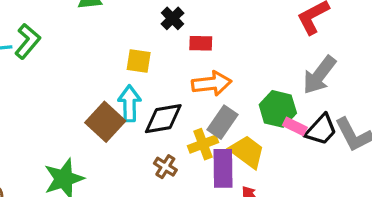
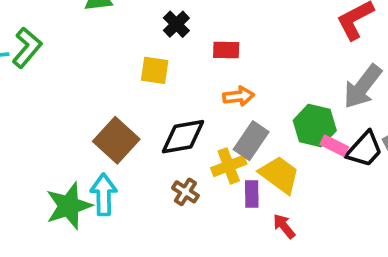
black cross: (173, 18) -> (176, 24), moved
orange arrow: (212, 84) -> (239, 96), size x0.7
cyan arrow: (129, 103) -> (104, 195), moved
purple rectangle: (223, 168) -> (252, 194), size x0.6

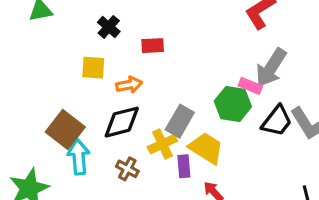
orange arrow: (239, 96) -> (129, 85), moved
pink rectangle: (334, 146) -> (250, 86), moved
cyan arrow: (104, 195) -> (79, 157), moved

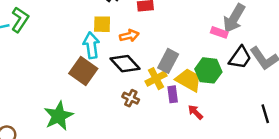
green hexagon: (233, 104) -> (208, 70), moved
black diamond: (122, 122) -> (125, 64), turned 64
cyan arrow: (79, 157) -> (91, 45), moved

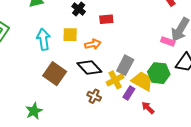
cyan arrow: (91, 45) -> (43, 39), moved
purple rectangle: (173, 94) -> (129, 93), turned 40
green star: (59, 116) -> (34, 111), size x0.7

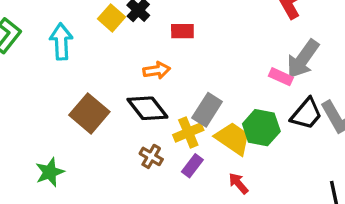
yellow square: (70, 35) -> (112, 18), moved, turned 35
cyan arrow: (43, 39) -> (61, 42), moved
purple rectangle: (129, 93) -> (192, 166), moved

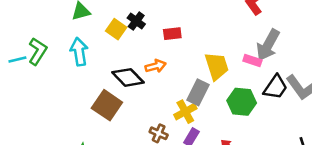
black diamond: (147, 108) -> (128, 77), moved
yellow trapezoid: (233, 139) -> (217, 66), moved, turned 44

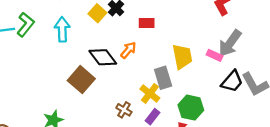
orange arrow: (156, 66) -> (128, 50), turned -42
gray rectangle: (198, 92) -> (163, 78), turned -50
green hexagon: (242, 102) -> (191, 108), moved
yellow cross: (185, 112) -> (150, 93), turned -30

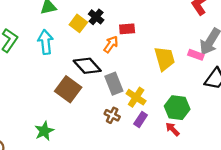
orange arrow: (128, 50) -> (111, 44), moved
gray rectangle: (163, 78) -> (114, 84), moved

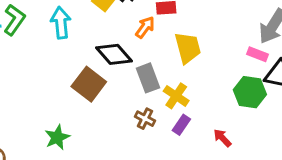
pink rectangle: (196, 55) -> (257, 54), moved
yellow trapezoid: (165, 59) -> (188, 48), moved
green hexagon: (177, 108) -> (250, 92), moved

